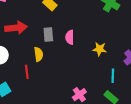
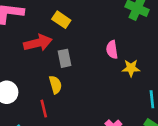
red arrow: (16, 28) -> (38, 43), moved
pink semicircle: (70, 37) -> (112, 50), moved

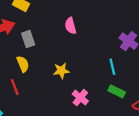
yellow star: (131, 68) -> (61, 71), moved

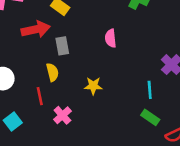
pink cross: (80, 98) -> (62, 115), moved

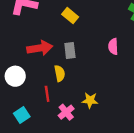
red arrow: (36, 29) -> (40, 48), moved
yellow star: (93, 86) -> (90, 100), moved

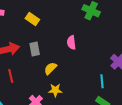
yellow semicircle: (60, 73) -> (50, 68), moved, turned -120
red line: (47, 94) -> (11, 76), moved

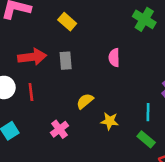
yellow semicircle: (50, 68) -> (85, 101), moved
yellow star: (55, 90) -> (110, 121), moved

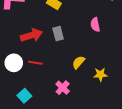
red line: (31, 92) -> (35, 63), turned -64

